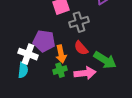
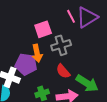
orange arrow: (61, 54) -> (37, 53), moved

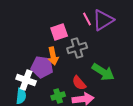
red semicircle: (63, 71) -> (79, 83), moved
green arrow: (87, 83) -> (103, 72), moved

